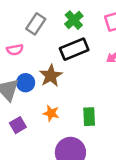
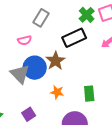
green cross: (74, 20) -> (87, 15), moved
blue circle: (26, 83) -> (35, 68), size x1.5
purple square: (18, 125) -> (29, 114), moved

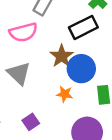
pink semicircle: (25, 40) -> (23, 32), size x1.6
blue circle: (35, 68) -> (81, 69), moved

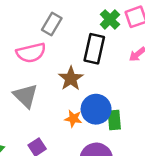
black rectangle: (83, 27) -> (94, 49), turned -52
blue circle: (81, 69) -> (96, 109), moved

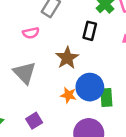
black rectangle: (94, 49) -> (90, 31), size x0.7
pink semicircle: (31, 53) -> (31, 33), size x0.6

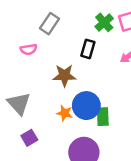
brown star: (67, 58) -> (64, 76), turned 30
gray triangle: (25, 73) -> (19, 103), moved

